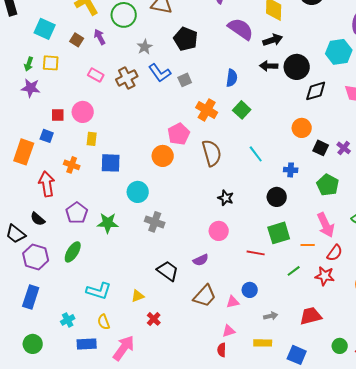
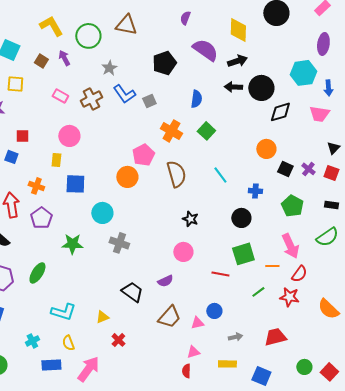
black pentagon: (186, 39) -> (164, 63), moved, turned 30
pink circle: (83, 112) -> (69, 136), moved
purple pentagon: (77, 213) -> (41, 218), moved

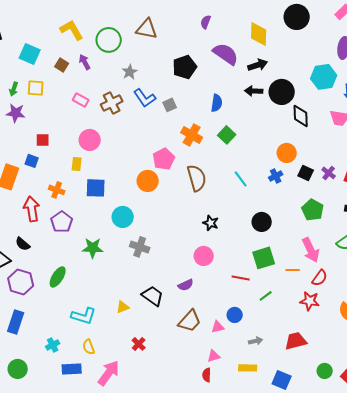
black diamond: (280, 112) -> (301, 116), turned -75
blue cross: (255, 191) -> (276, 176), moved, turned -32
green line: (258, 292) -> (266, 296), moved
yellow triangle: (102, 317) -> (123, 307), moved

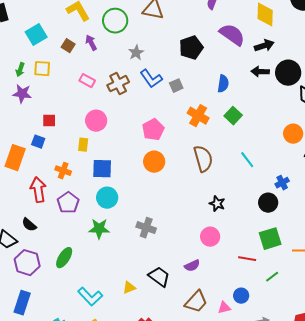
cyan square: (30, 54) -> (36, 35), turned 35
pink pentagon: (164, 159) -> (153, 130), moved
blue cross: (276, 176) -> (282, 183), moved
cyan circle: (123, 217) -> (107, 198), moved
cyan L-shape: (84, 316) -> (90, 297), turned 30

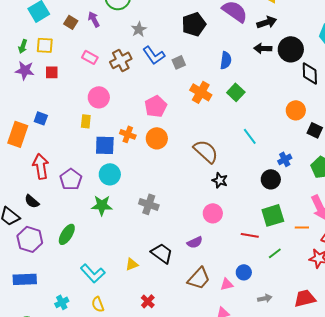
red square: (49, 121) -> (52, 72), moved
brown semicircle: (203, 159) -> (206, 151), moved, turned -32
orange cross: (63, 171) -> (128, 134), moved
blue rectangle: (22, 303) -> (25, 279), turned 70

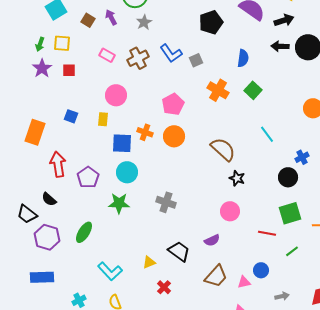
gray star: (139, 29) -> (144, 22), moved
purple star: (25, 70) -> (42, 68), turned 30
blue square: (41, 118) -> (71, 116), moved
red cross: (148, 301) -> (164, 287), moved

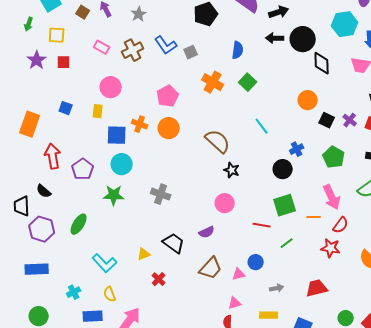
green arrow: (40, 44) -> (29, 24), moved
black trapezoid: (27, 214) -> (22, 206), turned 50

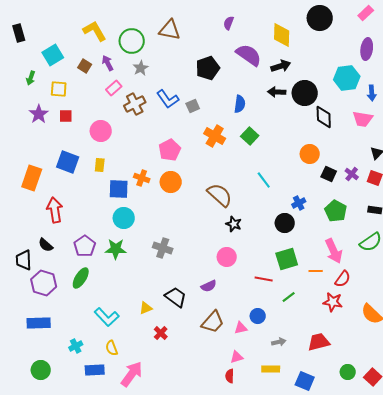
pink rectangle: (102, 47) -> (114, 88), moved, turned -70
pink circle: (111, 87) -> (101, 131), moved
blue square: (66, 108) -> (68, 162), size x1.6
purple pentagon: (83, 169) -> (85, 246), moved

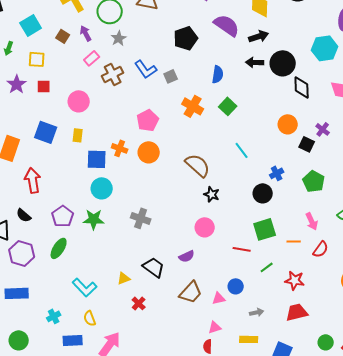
purple cross: (352, 174) -> (323, 129), moved
pink arrow: (334, 251) -> (312, 221), size x0.7
red star: (333, 302) -> (295, 280), moved

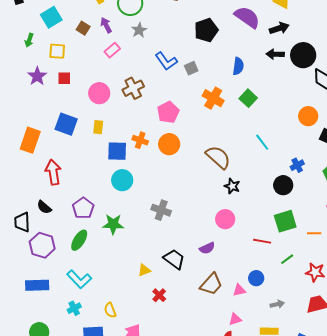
brown cross: (113, 74) -> (133, 88), moved
green star: (94, 219) -> (113, 224), moved
cyan L-shape: (85, 287) -> (79, 279), moved

